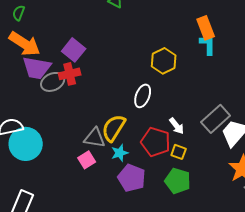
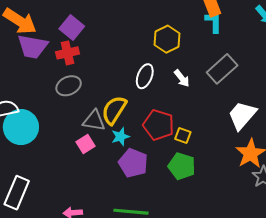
gray ellipse: (53, 82) -> (69, 86), moved
gray rectangle: (216, 119) -> (222, 69), moved
white arrow: (177, 126) -> (182, 78), moved

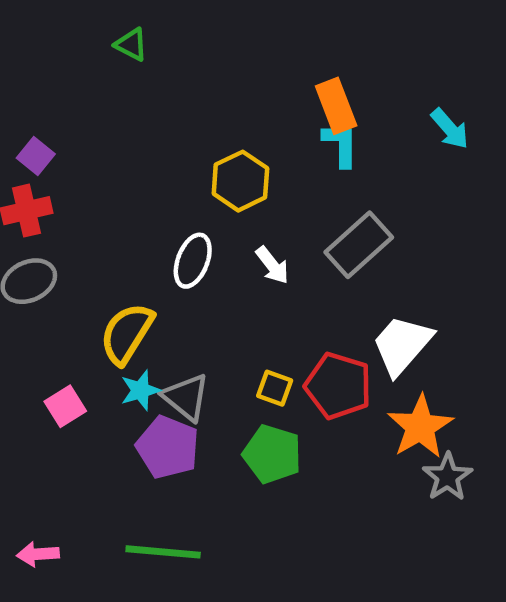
purple square: (72, 28) -> (36, 156), size x0.7
gray triangle: (94, 121) -> (186, 397), moved, turned 30
red pentagon: (159, 125) -> (338, 386), moved

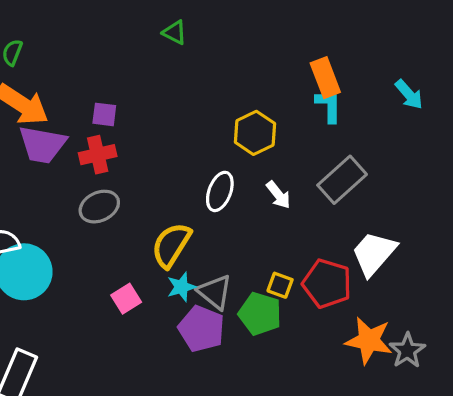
purple square: (36, 156) -> (104, 114), turned -32
orange star: (420, 427) -> (369, 340), moved, turned -30
green pentagon: (272, 454) -> (260, 314), moved

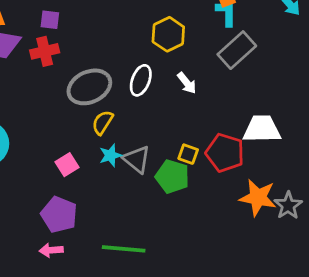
gray rectangle: (342, 180) -> (237, 50), moved
gray ellipse: (99, 207) -> (89, 87), moved, size x1.4
yellow semicircle: (171, 245) -> (103, 122), size x0.7
white trapezoid: (374, 253) -> (262, 129), turned 48
purple pentagon: (201, 329) -> (59, 215), moved

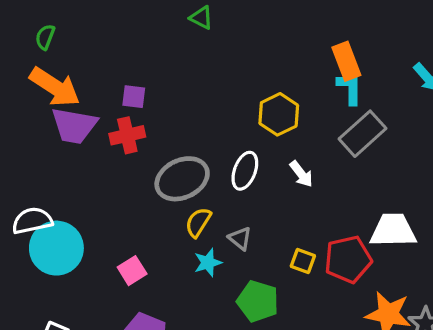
red pentagon: (225, 153) -> (348, 259), turned -30
gray triangle: (137, 159) -> (240, 238), moved, size x0.7
pink square: (67, 165) -> (132, 271), moved
green pentagon: (172, 176) -> (258, 301), moved

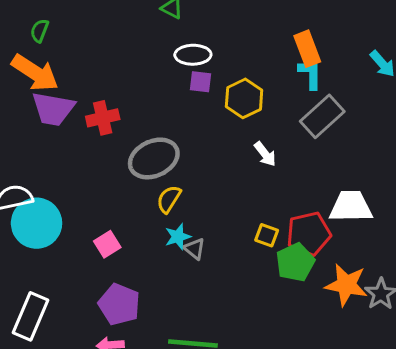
green semicircle: (45, 37) -> (40, 31), moved
purple square: (134, 97) -> (200, 82), moved
white ellipse: (245, 171) -> (193, 55), moved, turned 68
gray triangle: (240, 238) -> (194, 249), moved
green pentagon: (258, 301) -> (295, 262), moved, turned 30

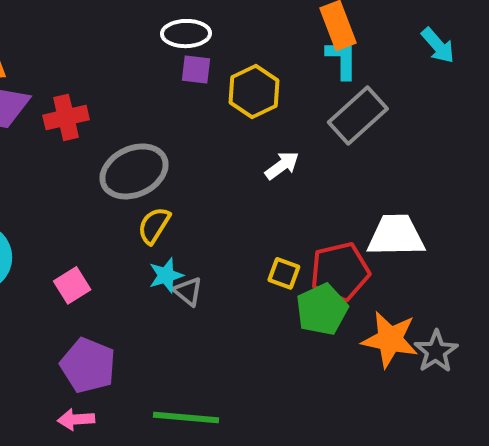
white arrow: (265, 154) -> (282, 165), turned -88

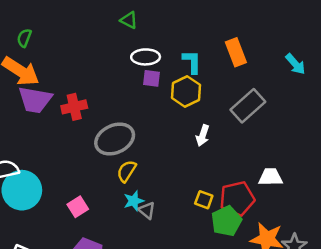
cyan L-shape: (342, 60) -> (192, 62), moved
white arrow: (282, 165) -> (203, 135), turned 144
white trapezoid: (396, 235) -> (270, 177), size x0.7

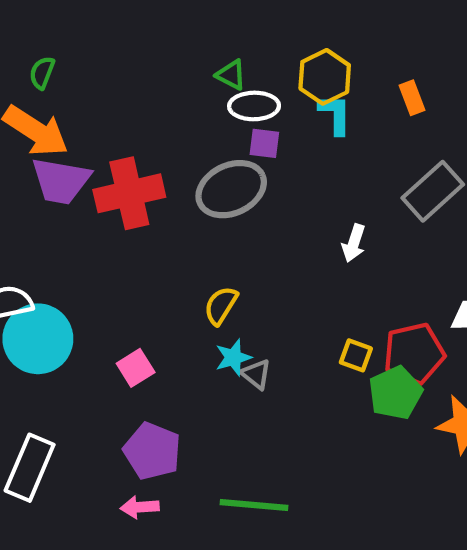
green triangle: (129, 20) -> (231, 75), moved
orange rectangle: (236, 52) -> (412, 98), size x0.7
yellow hexagon: (186, 91) -> (325, 77), moved
red cross: (74, 107) -> (129, 193), size x1.5
gray ellipse: (115, 139) -> (231, 189), moved

